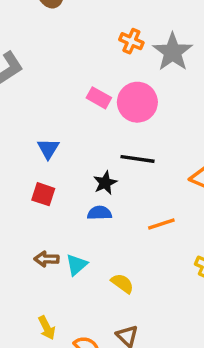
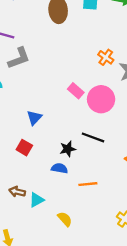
orange line: (161, 224) -> (88, 184), moved

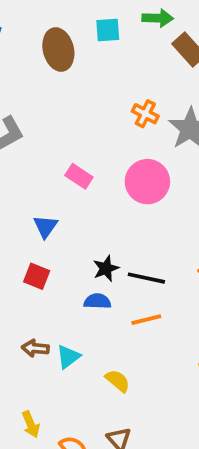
pink rectangle: (76, 91) -> (79, 176), moved
black line: (93, 137) -> (146, 278), moved

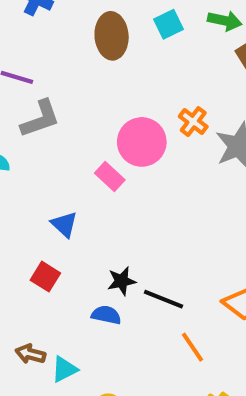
cyan square: (108, 30) -> (168, 24), turned -32
pink circle: (147, 182) -> (142, 142), moved
blue triangle: (45, 226) -> (64, 224), turned -32
orange line: (146, 320) -> (193, 347), moved, turned 60

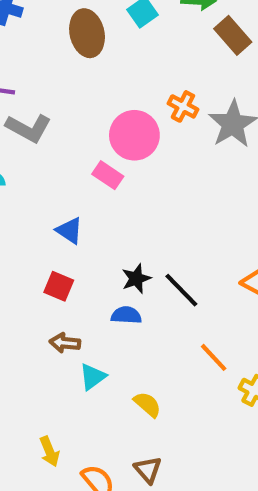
gray L-shape: (40, 119) -> (28, 128), turned 57
black line: (164, 299) -> (181, 290), turned 33
orange line: (193, 347) -> (214, 357), moved
brown arrow: (30, 354) -> (65, 343), moved

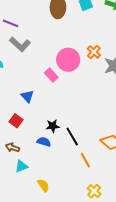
orange line: (214, 357) -> (85, 160), moved

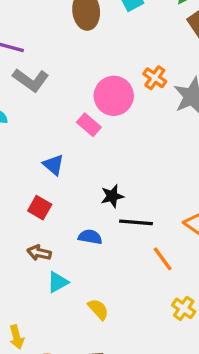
black star: (53, 126) -> (112, 196), moved
black line: (72, 137) -> (136, 222), turned -48

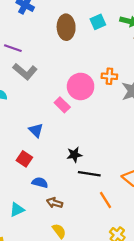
orange cross: (155, 78) -> (109, 76), turned -35
blue semicircle: (90, 237) -> (40, 183), moved
brown arrow: (39, 253) -> (55, 203), moved
cyan triangle: (58, 282) -> (17, 210), moved

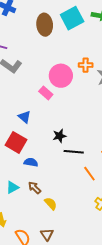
cyan square: (98, 22) -> (72, 18), size x1.6
red square: (24, 159) -> (16, 142), size x1.5
brown arrow: (55, 203) -> (35, 188), moved, turned 32

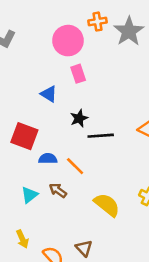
pink rectangle: (46, 93) -> (78, 74), moved, turned 40
blue triangle: (24, 117) -> (49, 94), moved
orange line: (89, 174) -> (75, 166), moved
yellow semicircle: (51, 204) -> (107, 205), moved, size x1.5

